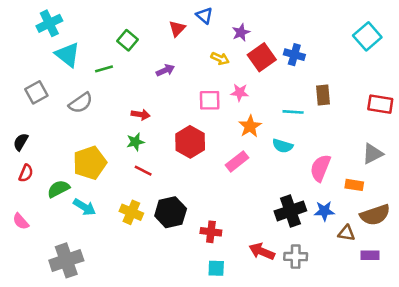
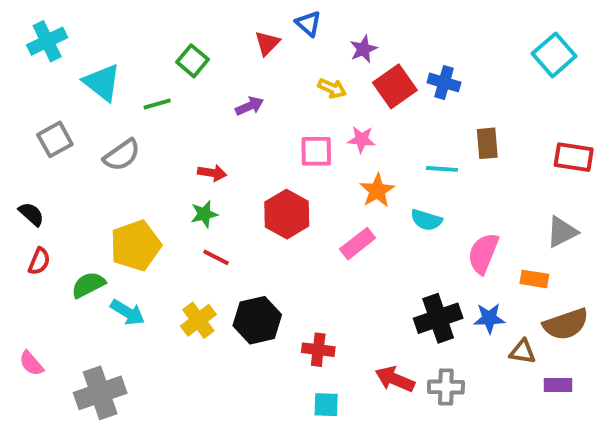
cyan cross: (49, 23) -> (47, 41), moved
black semicircle: (21, 142) -> (31, 214), turned 102
yellow cross: (131, 212) -> (198, 320), turned 30
pink semicircle: (21, 221) -> (31, 363), moved

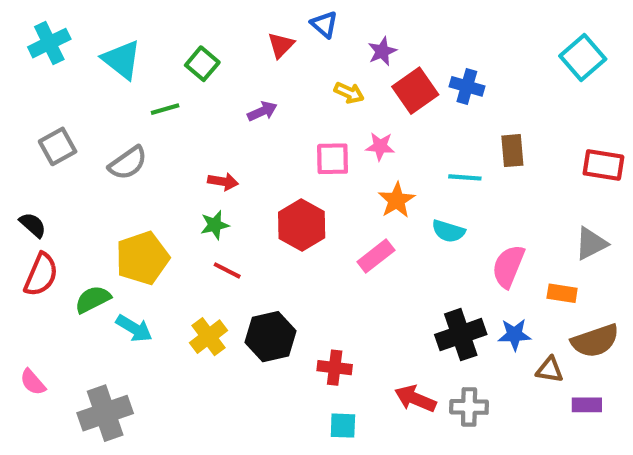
cyan triangle: (102, 82) -> (122, 60), moved
red semicircle: (39, 261) -> (41, 275), size x1.5

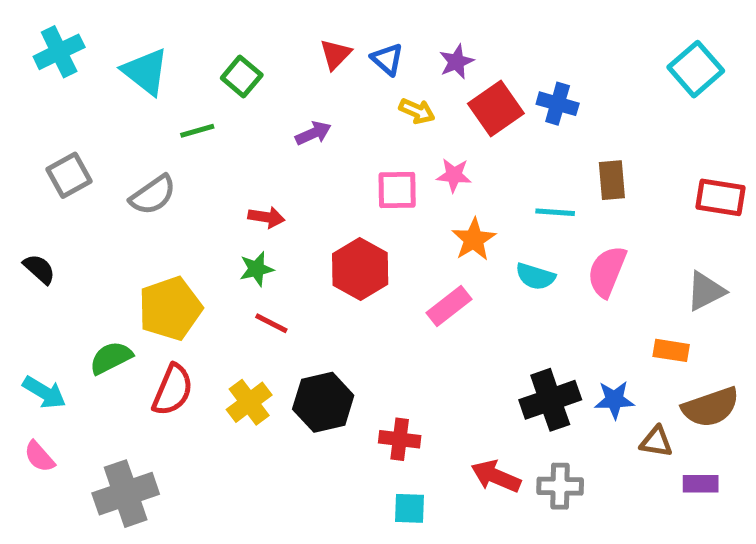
blue triangle: (324, 24) -> (387, 59), moved
pink semicircle: (508, 266) -> (607, 271), moved
red semicircle: (41, 275) -> (173, 390), moved
cyan arrow: (134, 328) -> (44, 392), moved

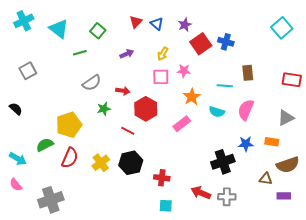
yellow arrow: (417, 111) -> (163, 54), moved, turned 96
gray semicircle: (153, 195) -> (92, 83), moved
red arrow: (266, 217) -> (123, 91), moved
red line: (271, 323) -> (128, 131), moved
blue star: (614, 400) -> (246, 144), moved

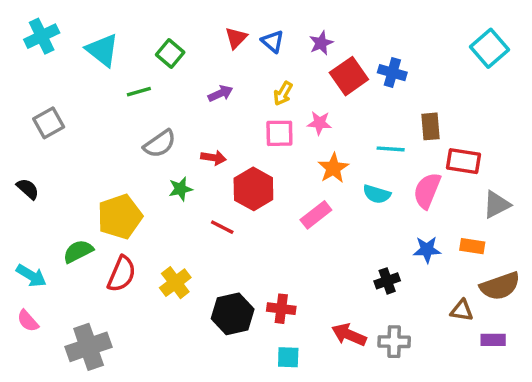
red rectangle: (292, 80) -> (464, 161), moved
black cross: (223, 162) -> (387, 281), size x0.6
black hexagon: (131, 163) -> (233, 314), moved

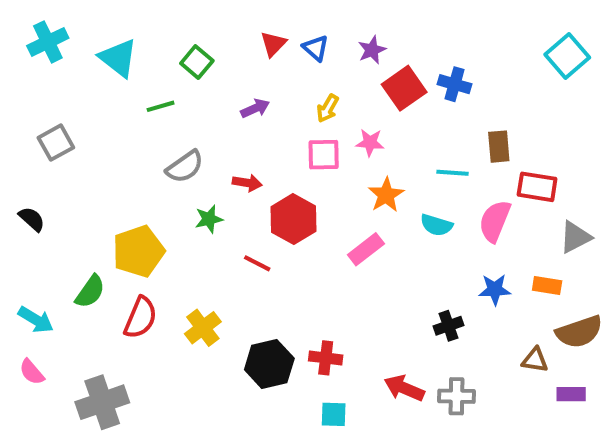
green semicircle: (78, 251) -> (90, 292), turned 152

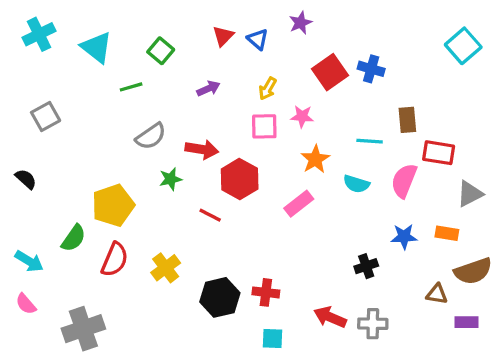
purple star: (372, 50) -> (300, 23), moved
red arrow: (247, 183) -> (202, 149), size x1.4

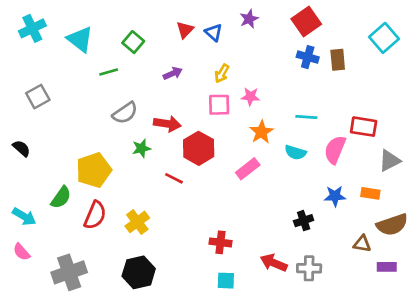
red square: (330, 72) -> (306, 22), moved
brown rectangle: (407, 120) -> (338, 60), moved
black hexagon: (220, 297) -> (139, 272), moved

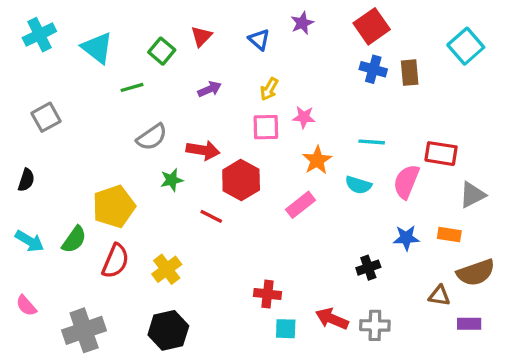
red triangle: (185, 30) -> (201, 36), moved
black semicircle: (21, 148) -> (26, 180), turned 66
cyan arrow: (24, 216) -> (30, 241), moved
cyan square: (226, 281) -> (286, 329), moved

